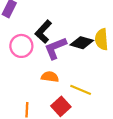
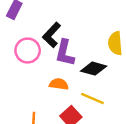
black diamond: (82, 43) -> (94, 69), moved
purple L-shape: (55, 48) -> (65, 53), turned -55

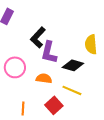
pink circle: (28, 51) -> (15, 67), moved

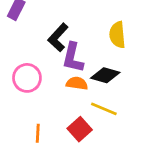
yellow semicircle: (91, 44) -> (117, 35), moved
orange semicircle: (44, 78) -> (77, 83), moved

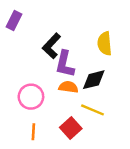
black diamond: (105, 75) -> (94, 80), turned -30
pink circle: (27, 78) -> (31, 97), moved

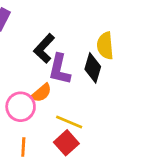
black diamond: (94, 80) -> (93, 68), moved, turned -60
orange semicircle: (68, 87) -> (41, 93), moved, turned 132
yellow line: (93, 110) -> (69, 122), moved

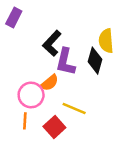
red square: (66, 143) -> (54, 127), moved
orange line: (23, 147) -> (25, 121), moved

